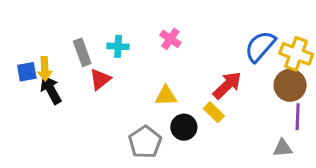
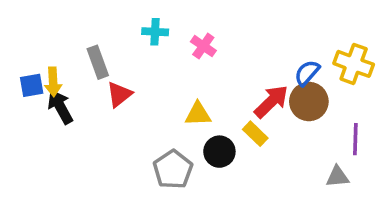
cyan cross: (118, 46) -> (155, 32), moved
blue semicircle: (260, 46) -> (307, 73), moved, size x0.7
brown circle: (290, 85) -> (309, 102), moved

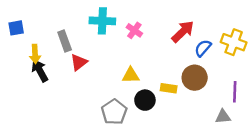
cyan cross: (155, 32) -> (102, 21), size x1.5
blue square: (32, 85) -> (16, 28), moved
red arrow: (271, 102) -> (183, 32), moved
brown circle: (309, 102) -> (195, 78), moved
yellow rectangle: (255, 134) -> (169, 88), turned -35

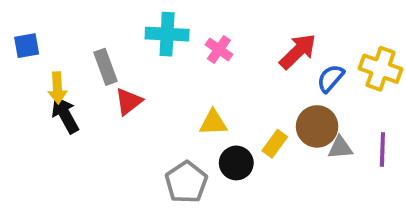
yellow rectangle: (169, 88) -> (275, 144), turned -63
gray triangle: (223, 117) -> (340, 148), moved

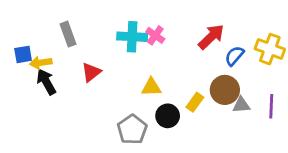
cyan cross: (167, 34) -> (132, 37), moved
blue square: (27, 46) -> (23, 54), moved
gray rectangle: (105, 67) -> (68, 34), moved
yellow arrow: (57, 88) -> (41, 63), turned 85

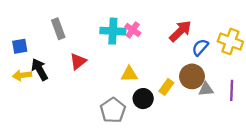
yellow arrow: (41, 63) -> (22, 75), moved

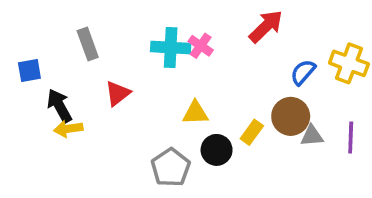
red arrow: (180, 31) -> (266, 26), moved
yellow arrow: (22, 75) -> (68, 129), moved

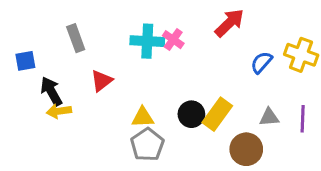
yellow triangle: (195, 113) -> (143, 117), moved
brown circle: (291, 116) -> (246, 149), moved
yellow rectangle: (252, 132) -> (217, 114), size x1.5
black circle: (217, 150) -> (191, 114), moved

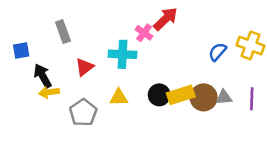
red arrow: (229, 23) -> (166, 19), moved
cyan cross: (147, 41) -> (122, 54), moved
yellow rectangle: (217, 114) -> (181, 95), turned 36
gray pentagon: (147, 145) -> (83, 113), moved
brown circle: (246, 149) -> (204, 97), moved

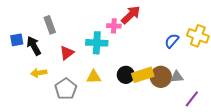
pink cross: (144, 33) -> (114, 26), turned -32
black arrow: (43, 76) -> (34, 46), moved
purple line: (252, 99) -> (192, 99), moved, turned 36

